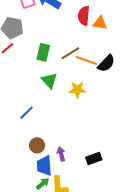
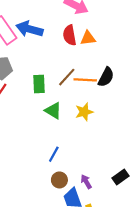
blue line: (27, 113) -> (54, 154), moved

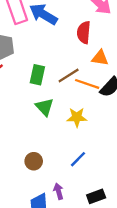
orange triangle: (88, 38) -> (100, 58), moved
blue line: (54, 154) -> (78, 159), moved
brown circle: (59, 180) -> (34, 161), moved

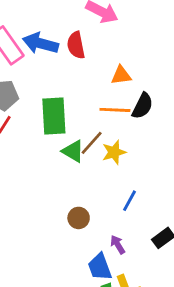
red semicircle: (84, 32) -> (76, 45), moved
green rectangle: (37, 75) -> (54, 116), size x1.5
brown line: (69, 76) -> (92, 143), moved

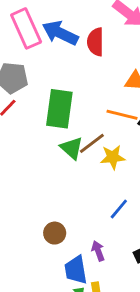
brown circle: (79, 218) -> (55, 233), moved

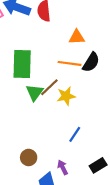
green triangle: (72, 148) -> (35, 92), turned 30

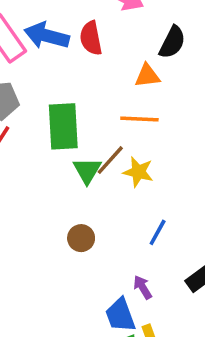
black semicircle: (91, 62) -> (172, 42), moved
yellow star: (66, 96) -> (138, 172), turned 30
brown circle: (29, 157) -> (81, 238), moved

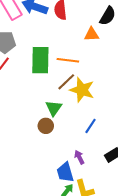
orange line: (139, 119) -> (68, 60), moved
green triangle: (87, 170) -> (54, 108), moved
yellow star: (138, 172) -> (82, 90), size x1.4

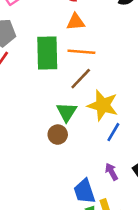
orange triangle: (92, 34) -> (76, 22), moved
yellow star: (82, 90) -> (103, 105), moved
purple arrow: (79, 157) -> (111, 172), moved

